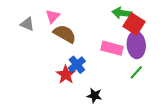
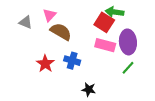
red square: (134, 24) -> (104, 22), moved
blue cross: (77, 65) -> (72, 61), turned -35
red star: (66, 75) -> (45, 64), moved

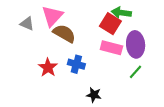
pink triangle: (49, 15) -> (52, 16), size x1.5

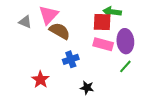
red square: (110, 24) -> (102, 22), turned -30
blue cross: (76, 64) -> (71, 59), turned -35
red star: (48, 67) -> (40, 80), moved

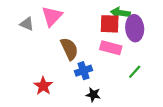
brown semicircle: (60, 31) -> (69, 49), moved, turned 35
purple ellipse: (125, 41) -> (135, 28), moved
blue cross: (71, 59) -> (84, 71), moved

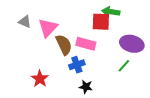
pink triangle: (52, 16) -> (48, 28), moved
purple ellipse: (135, 28) -> (132, 44), moved, turned -70
pink rectangle: (111, 48) -> (86, 44), moved

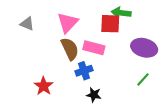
pink triangle: (48, 28) -> (68, 23), moved
green line: (124, 66) -> (143, 79), moved

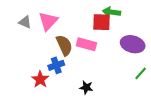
pink triangle: (68, 23) -> (48, 21), moved
blue cross: (84, 71) -> (56, 65), moved
green line: (143, 79) -> (141, 73), moved

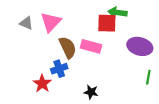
green line: (141, 73) -> (148, 77), turned -32

